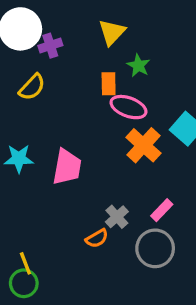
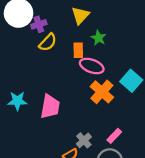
yellow semicircle: (32, 87) -> (48, 42), moved

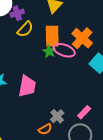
green star: (98, 38) -> (49, 51), moved
orange rectangle: (78, 50) -> (52, 36), size x1.5
orange cross: (102, 92) -> (82, 38), moved

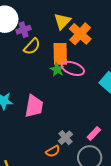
orange cross: (82, 38) -> (80, 34), moved

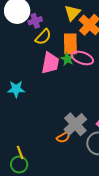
pink trapezoid: (34, 106) -> (50, 63), moved
gray cross: (65, 138) -> (75, 124), size x1.6

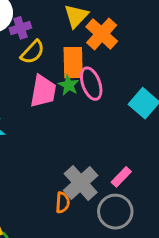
pink ellipse: (82, 58) -> (91, 84), turned 50
orange semicircle: (63, 137) -> (63, 203), turned -56

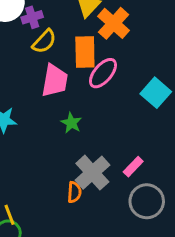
pink ellipse: (91, 84) -> (103, 73), turned 60
green star: (69, 85) -> (71, 123), moved
gray circle: (115, 212) -> (147, 201), moved

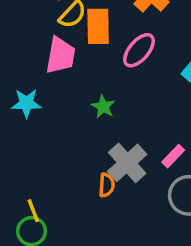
orange rectangle: (85, 52) -> (98, 26), moved
pink trapezoid: (55, 81) -> (61, 55), moved

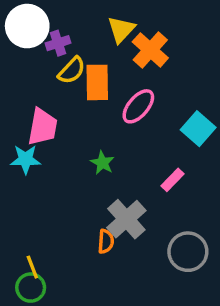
pink trapezoid: (61, 55) -> (43, 127), moved
pink rectangle: (173, 156) -> (173, 180), moved

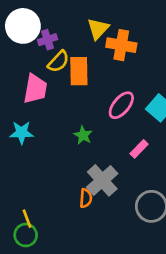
orange cross: (150, 50) -> (121, 45), turned -32
pink ellipse: (138, 106) -> (121, 105), moved
pink trapezoid: (43, 127) -> (35, 89), moved

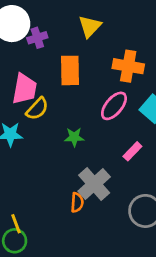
orange cross: (121, 45) -> (128, 66), moved
yellow semicircle: (58, 61) -> (37, 109), moved
green star: (83, 135) -> (74, 137), turned -30

